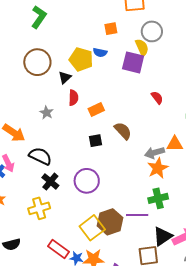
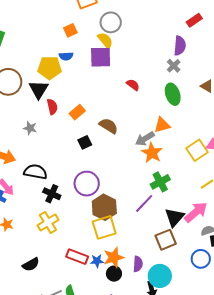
black triangle: (65, 77) -> (39, 89), size x1.5
purple line: (137, 215) -> (144, 203), turned -30
brown hexagon: (110, 222) -> (104, 207), moved
yellow square: (92, 228) -> (104, 227), turned 35

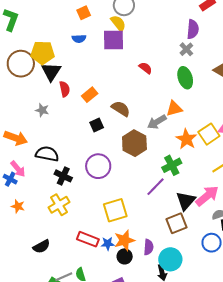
yellow pentagon: (50, 68) -> (43, 53), moved
orange star: (152, 153) -> (186, 139), moved
brown hexagon: (104, 207) -> (134, 143), moved

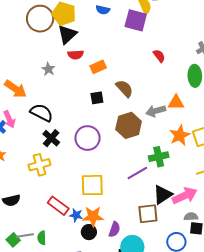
red semicircle: (65, 89) -> (76, 55), turned 84

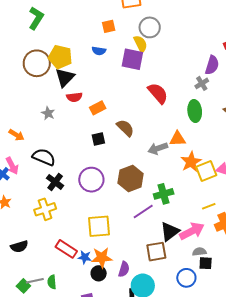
red semicircle: (159, 56) -> (158, 93), size x1.6
orange arrow: (15, 89) -> (16, 135), size x0.7
brown hexagon: (129, 125) -> (131, 178), moved
orange star: (180, 135) -> (191, 162), moved

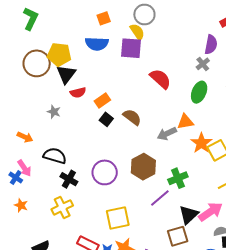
blue semicircle: (99, 51) -> (97, 44), size x1.6
green ellipse: (195, 111) -> (199, 92), turned 35
black square: (98, 139) -> (106, 119), moved, turned -32

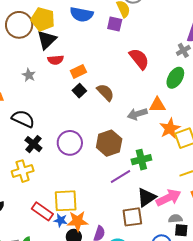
purple square: (131, 48) -> (115, 24), size x0.7
yellow square: (118, 218) -> (66, 201), moved

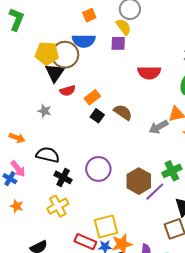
brown circle: (19, 25) -> (65, 55), moved
red semicircle: (139, 59) -> (149, 73), turned 140
brown hexagon: (109, 143) -> (139, 181), moved

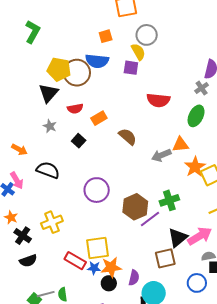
black triangle: (55, 73) -> (48, 93), moved
black square: (97, 116) -> (79, 141), moved
black cross: (63, 177) -> (23, 236), moved

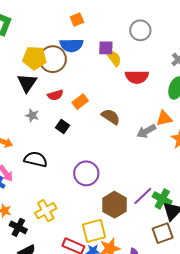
gray circle: (147, 35) -> (140, 30), moved
yellow semicircle: (138, 52) -> (114, 58), moved
green cross: (169, 200) -> (162, 199), moved, turned -36
brown hexagon: (135, 207) -> (115, 205), moved

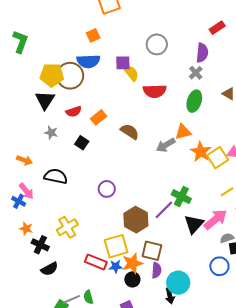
purple circle: (86, 173) -> (107, 189), size x0.7
green cross: (162, 199) -> (181, 197), moved
brown square: (163, 233) -> (152, 251), moved, turned 35

